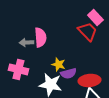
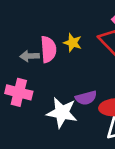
yellow star: (58, 64) -> (73, 43), moved

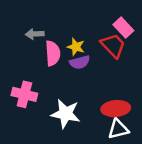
gray arrow: (30, 56) -> (35, 34), moved
purple semicircle: (86, 98) -> (80, 62), moved

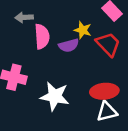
red trapezoid: (113, 46) -> (108, 44), moved
yellow star: (76, 47) -> (83, 30), moved

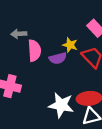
white star: (55, 96) -> (61, 105), moved

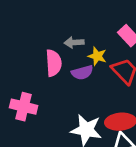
gray arrow: (19, 34) -> (74, 43), moved

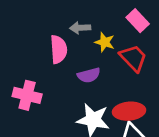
purple semicircle: (82, 73) -> (89, 75), moved

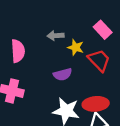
pink semicircle: (59, 49) -> (18, 51), moved

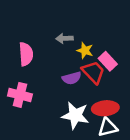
pink rectangle: (103, 30) -> (108, 61), moved
red trapezoid: (99, 60) -> (93, 72), moved

